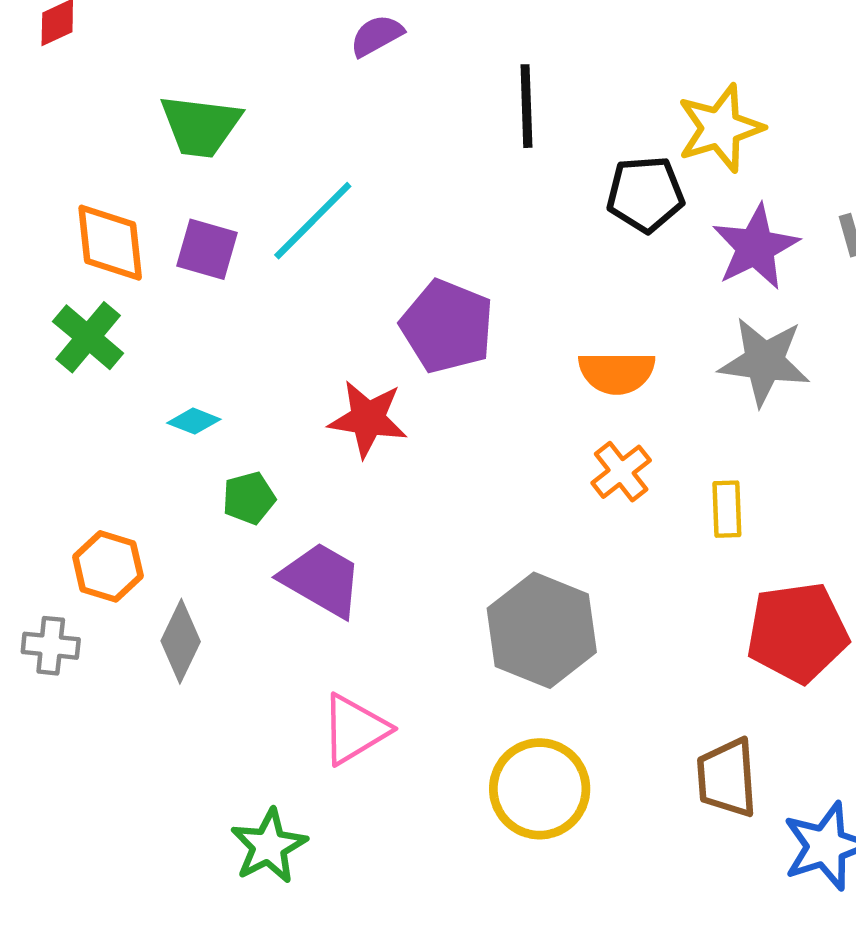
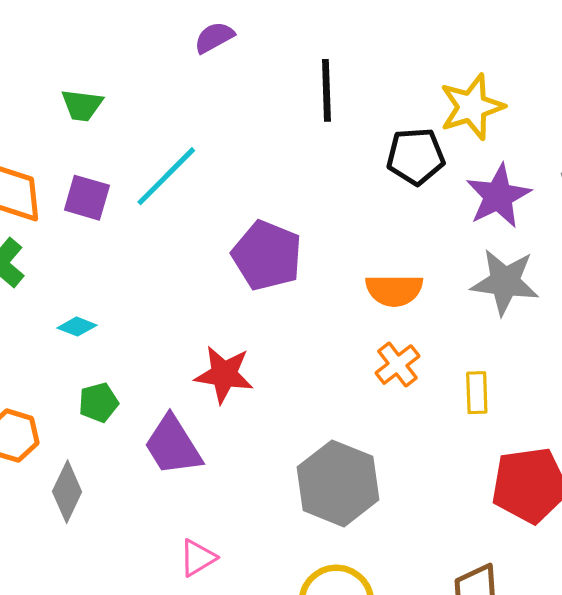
green trapezoid: (200, 126) -> (82, 105), size x0.7
red star: (368, 419) -> (224, 374), moved
green pentagon: (249, 498) -> (98, 403), moved
purple trapezoid: (322, 580) -> (173, 445), turned -152
pink triangle: (355, 729) -> (198, 558), size x0.7

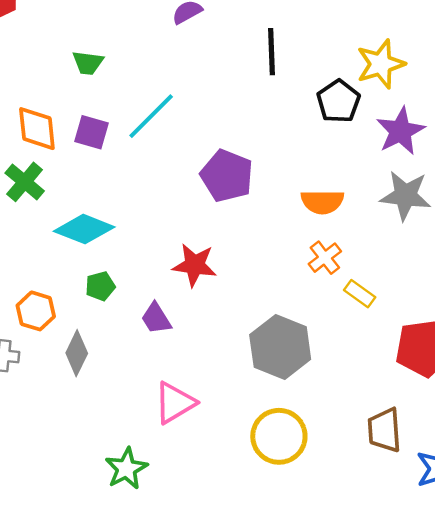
black pentagon: (416, 156) -> (338, 101), turned -30
cyan diamond: (77, 327) -> (84, 229), size x2.0
yellow rectangle: (477, 393) -> (360, 294), moved, turned -52
purple trapezoid: (173, 445) -> (156, 318), size x0.7
pink triangle: (198, 558) -> (175, 403), size x1.5

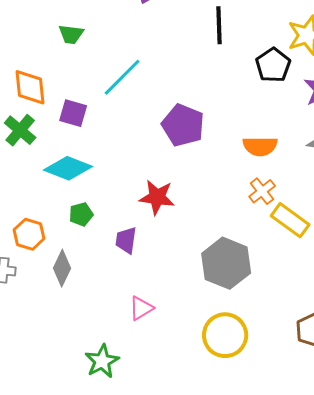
purple square: (92, 132) -> (73, 113), moved
yellow rectangle: (360, 294) -> (290, 220), size x1.5
purple trapezoid: (156, 318) -> (126, 240), turned 40
pink triangle: (175, 403) -> (141, 308), size x0.7

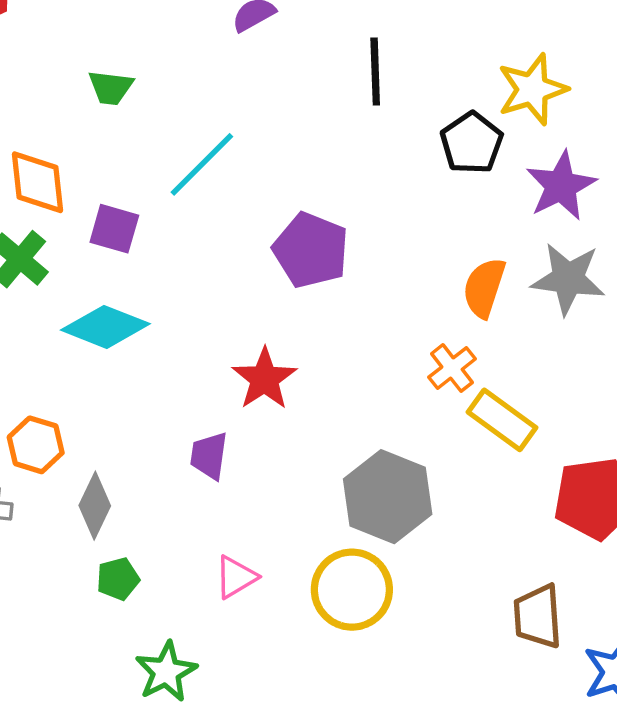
orange semicircle: (260, 146) -> (484, 288), moved, turned 108
red star: (157, 197) -> (264, 379), turned 30
green pentagon: (81, 214) -> (118, 579), moved
yellow circle: (225, 335) -> (352, 590), moved

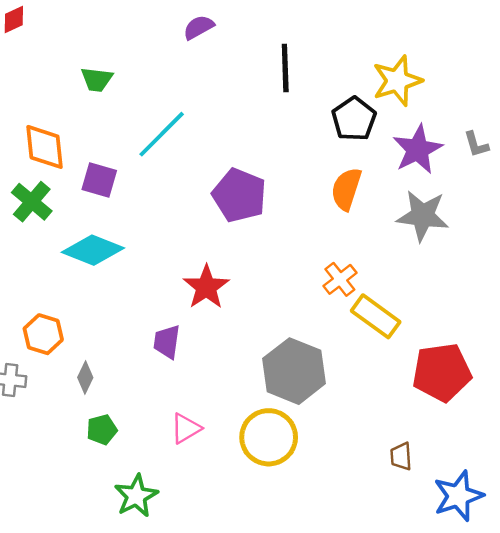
orange semicircle: (484, 288) -> (346, 189), moved
gray diamond: (95, 506) -> (85, 377), size x0.7
brown trapezoid: (538, 616) -> (401, 456), size x0.6

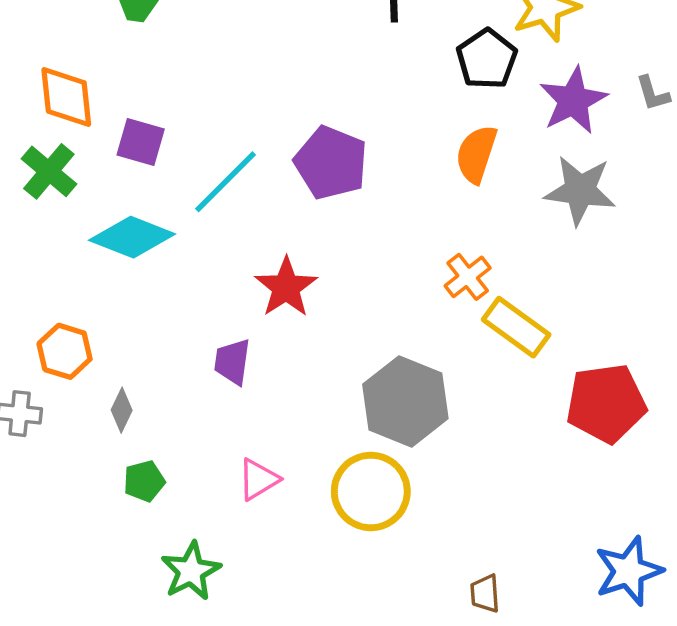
cyan line: (162, 134) -> (225, 182), moved
brown trapezoid: (401, 456) -> (485, 594), moved

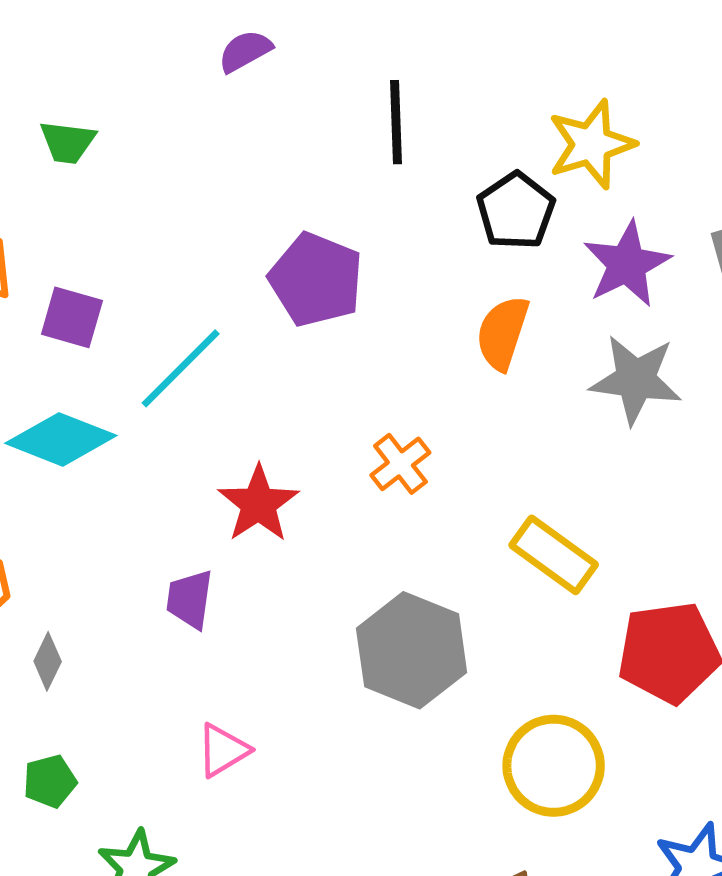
purple pentagon: (331, 163) -> (316, 280), moved
orange cross: (468, 277) -> (400, 464), moved
green pentagon: (144, 481) -> (50, 781), moved
yellow circle: (371, 491) -> (554, 766), moved

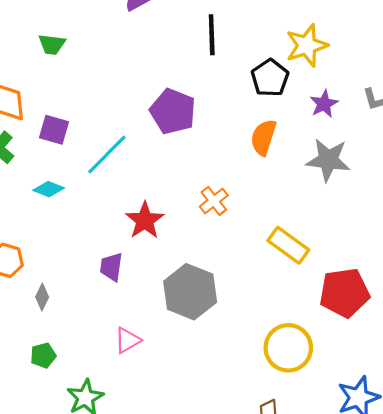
purple star: (627, 264) -> (324, 104), size x0.7
cyan diamond: (61, 439) -> (49, 189), size x0.6
gray hexagon: (412, 650) -> (190, 292), moved

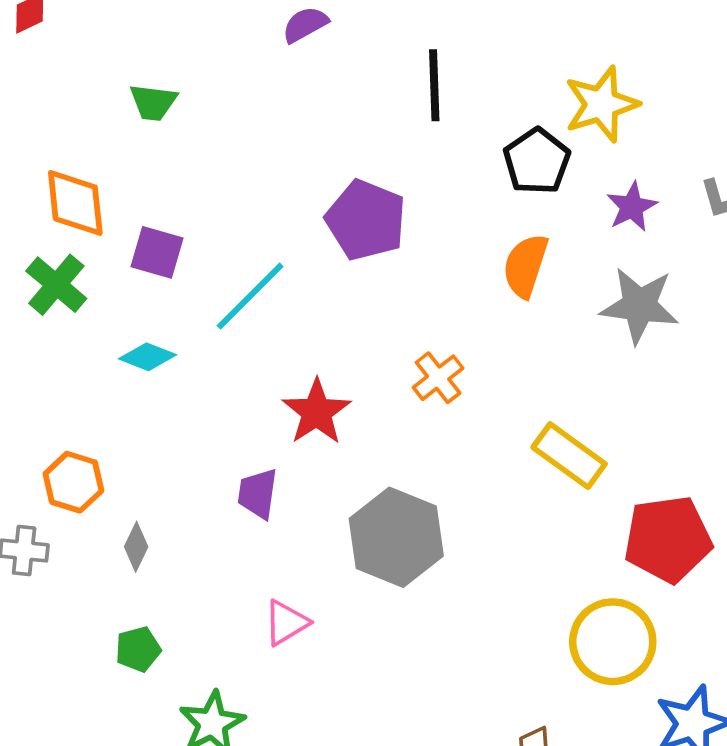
yellow circle: (288, 348) -> (613, 642), moved

